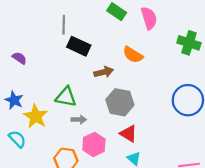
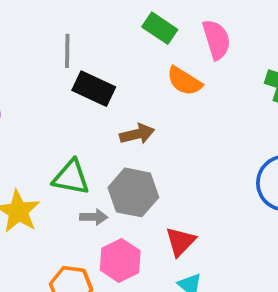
orange semicircle: (133, 55) -> (184, 81), moved
gray hexagon: (120, 102) -> (133, 192), moved
red triangle: (129, 134) -> (181, 242), turned 42

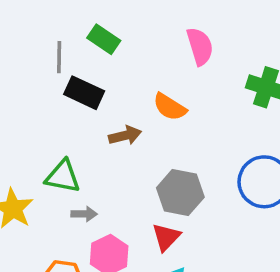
green rectangle: (160, 28) -> (104, 39), moved
orange semicircle: (184, 81) -> (170, 107), moved
gray hexagon: (133, 192) -> (180, 193), moved

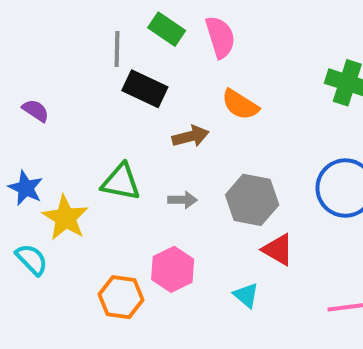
pink semicircle: (200, 46) -> (220, 37), moved
gray arrow: (84, 214) -> (183, 200), moved
red triangle: (166, 237) -> (278, 250), moved, turned -44

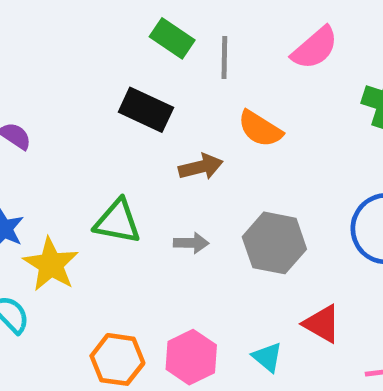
pink semicircle: (220, 37) -> (315, 48), moved, turned 66
gray line: (117, 49) -> (224, 57), moved
red triangle: (278, 250) -> (322, 324), moved
pink hexagon: (173, 269) -> (191, 357), moved

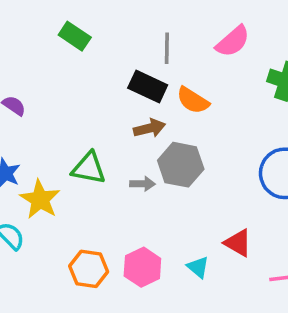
green rectangle: (172, 38) -> (75, 36), moved
black rectangle: (146, 110) -> (148, 86), moved
gray hexagon: (274, 243) -> (181, 165), moved

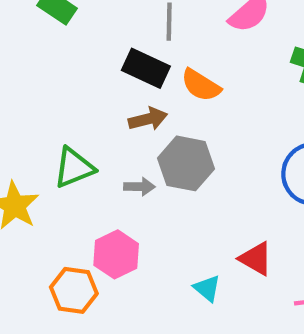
green triangle: (89, 168) -> (74, 168), turned -33
pink hexagon: (142, 267) -> (116, 254), moved

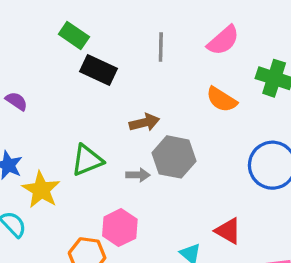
black rectangle: (146, 68) -> (99, 70), moved
orange semicircle: (201, 85) -> (222, 100), moved

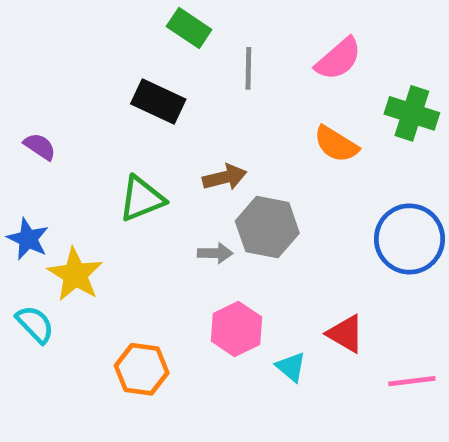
green rectangle: (74, 36) -> (189, 28), moved
green triangle: (87, 160) -> (142, 199), moved
pink hexagon: (120, 228) -> (236, 329), moved

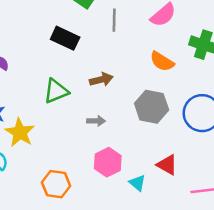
gray hexagon: (267, 227) -> (152, 107), moved

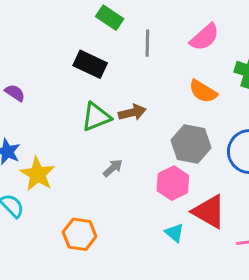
green triangle: (56, 91) -> (96, 117), moved
gray arrow: (96, 121) -> (113, 168), moved, turned -42
pink hexagon: (108, 162) -> (173, 183), moved
red triangle: (167, 165) -> (209, 212), size x1.4

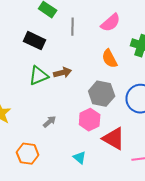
orange semicircle: (203, 91) -> (110, 59), turned 30
gray arrow: (113, 168) -> (50, 122), moved
cyan triangle: (174, 233) -> (80, 158), moved

